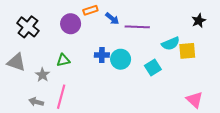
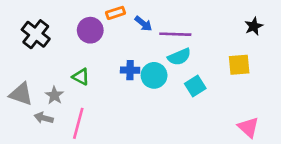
cyan semicircle: (171, 44) -> (179, 57), moved
green triangle: (63, 60) -> (81, 77), turned 40
gray triangle: (16, 62) -> (21, 94), moved
gray arrow: (36, 102) -> (44, 118), moved

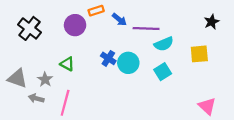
cyan semicircle: (179, 57) -> (164, 44), moved
blue cross: (130, 70) -> (108, 58), turned 32

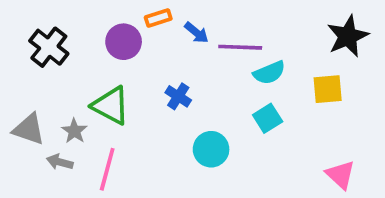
black star: (212, 22) -> (348, 36), size x1.6
cyan circle: (128, 63) -> (211, 149), moved
green triangle: (67, 64) -> (111, 105), size x1.6

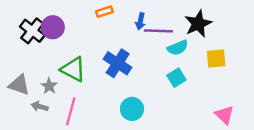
blue arrow: (196, 33) -> (140, 21), moved, turned 63
black star: (348, 36) -> (198, 24), moved
purple circle: (124, 42) -> (53, 27), moved
blue cross: (178, 96) -> (118, 63), size x1.6
cyan circle: (211, 149) -> (132, 109), moved

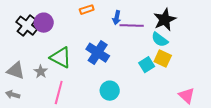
cyan semicircle: (178, 48) -> (160, 40), moved, turned 60
yellow square: (216, 58) -> (163, 59), moved, turned 30
gray arrow: (40, 106) -> (13, 95), moved

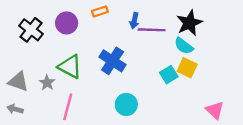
purple circle: (44, 23) -> (67, 23), moved

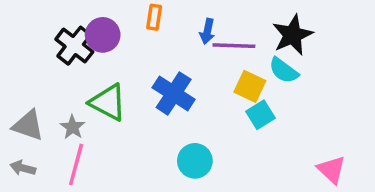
orange rectangle: (100, 11) -> (154, 17), turned -63
black cross: (31, 30) -> (74, 46), moved
yellow square: (187, 68) -> (250, 86), moved
pink line: (68, 107) -> (76, 164), moved

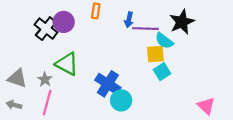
cyan semicircle: (284, 70) -> (164, 41), moved
yellow square: (250, 86) -> (155, 54), turned -30
blue cross: (174, 93) -> (108, 84), moved

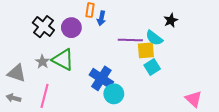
blue arrow: (129, 20) -> (101, 18), moved
purple circle: (64, 22) -> (71, 28), moved
black star: (182, 22) -> (171, 20), size x0.6
purple line: (145, 29) -> (130, 40), moved
gray star: (45, 79) -> (42, 62), moved

